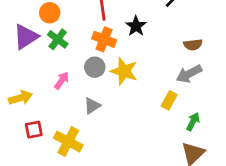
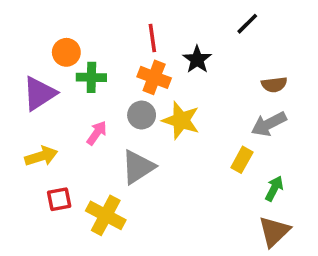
orange circle: (50, 13) -> (66, 52), moved
purple triangle: (26, 37) -> (39, 94), moved
green cross: (58, 39) -> (91, 77), turned -36
gray triangle: (92, 106) -> (138, 167), size x1.5

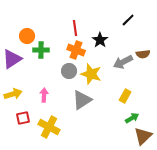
gray arrow: (269, 124) -> (123, 62), moved
pink arrow: (97, 133) -> (44, 95), moved, turned -32
gray triangle: (138, 167) -> (82, 100), moved
green arrow: (274, 188) -> (132, 118), moved, turned 32

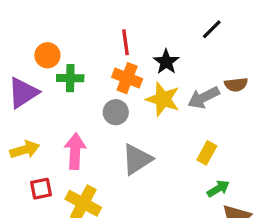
yellow star: (91, 74) -> (163, 99), moved
pink arrow: (44, 95) -> (75, 151), size x1.5

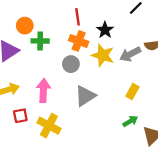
green arrow: (218, 189) -> (130, 121), moved

